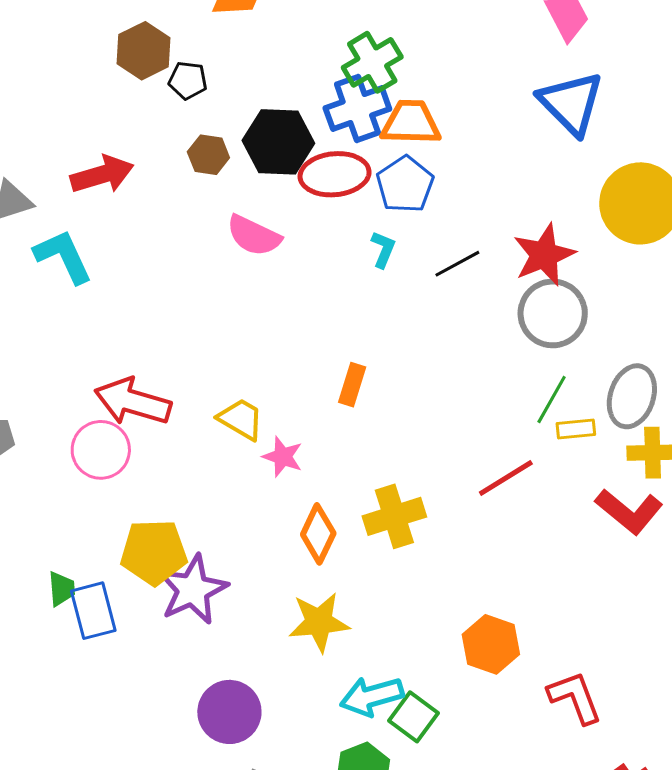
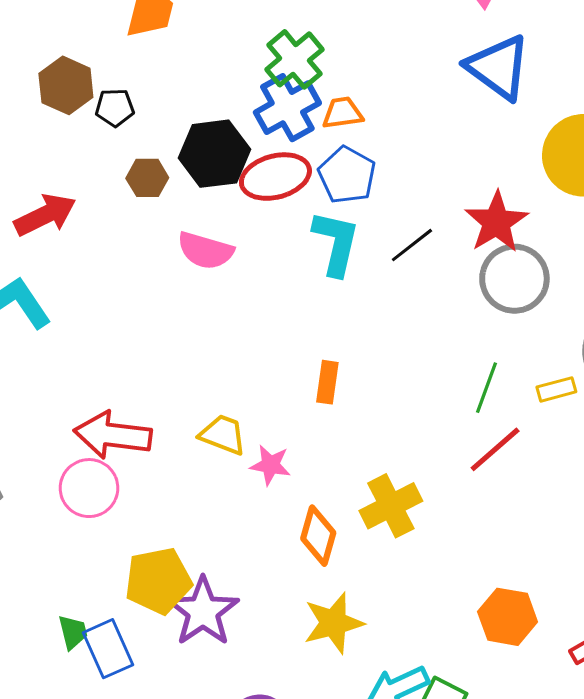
orange trapezoid: (411, 123) -> (342, 113), size x0.7
cyan L-shape: (383, 249) -> (336, 243), size x1.8
green line: (552, 400) -> (487, 388), moved

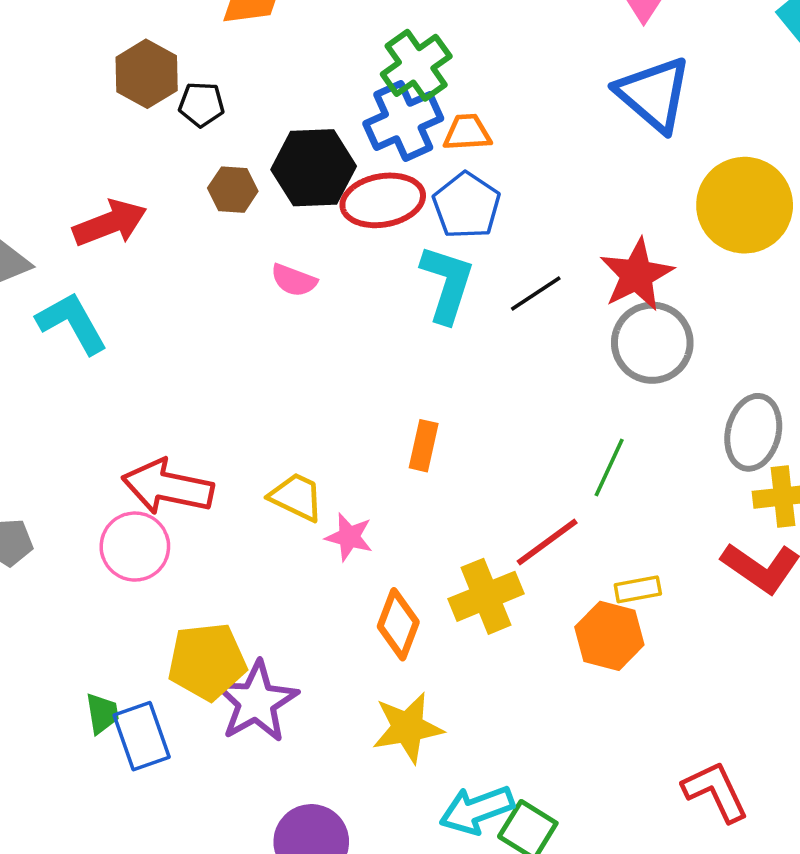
pink semicircle: (205, 251) -> (294, 280), size x0.7
yellow rectangle: (556, 389) -> (638, 589), moved
red line: (495, 449) -> (547, 542), moved
orange hexagon: (508, 617) -> (609, 636), moved

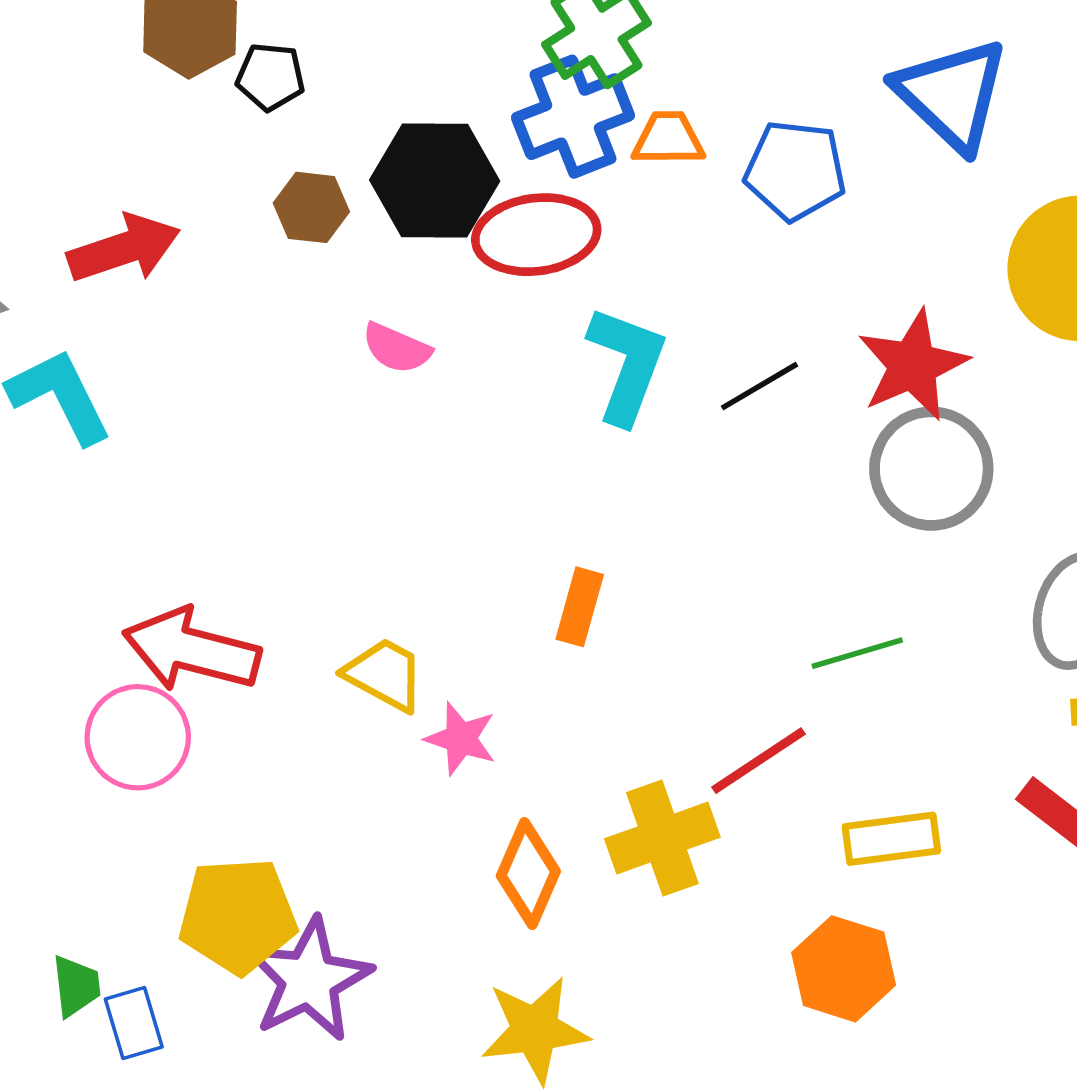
blue pentagon: (467, 206) -> (795, 170), moved, turned -30
green line: (609, 467) -> (857, 653), turned 46
yellow rectangle: (638, 589) -> (891, 839), size x1.4
orange hexagon: (609, 636) -> (844, 969), moved
blue rectangle: (142, 736) -> (134, 1023), size x0.7

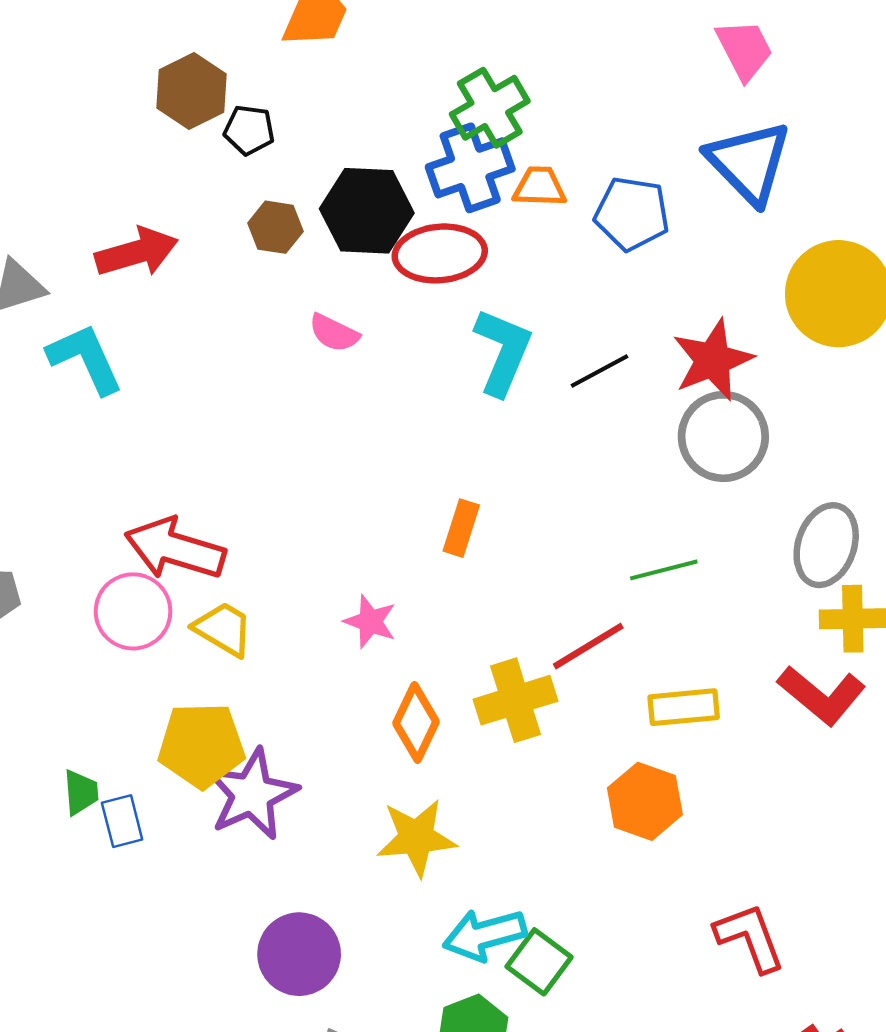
yellow trapezoid: (384, 674) -> (223, 629), moved

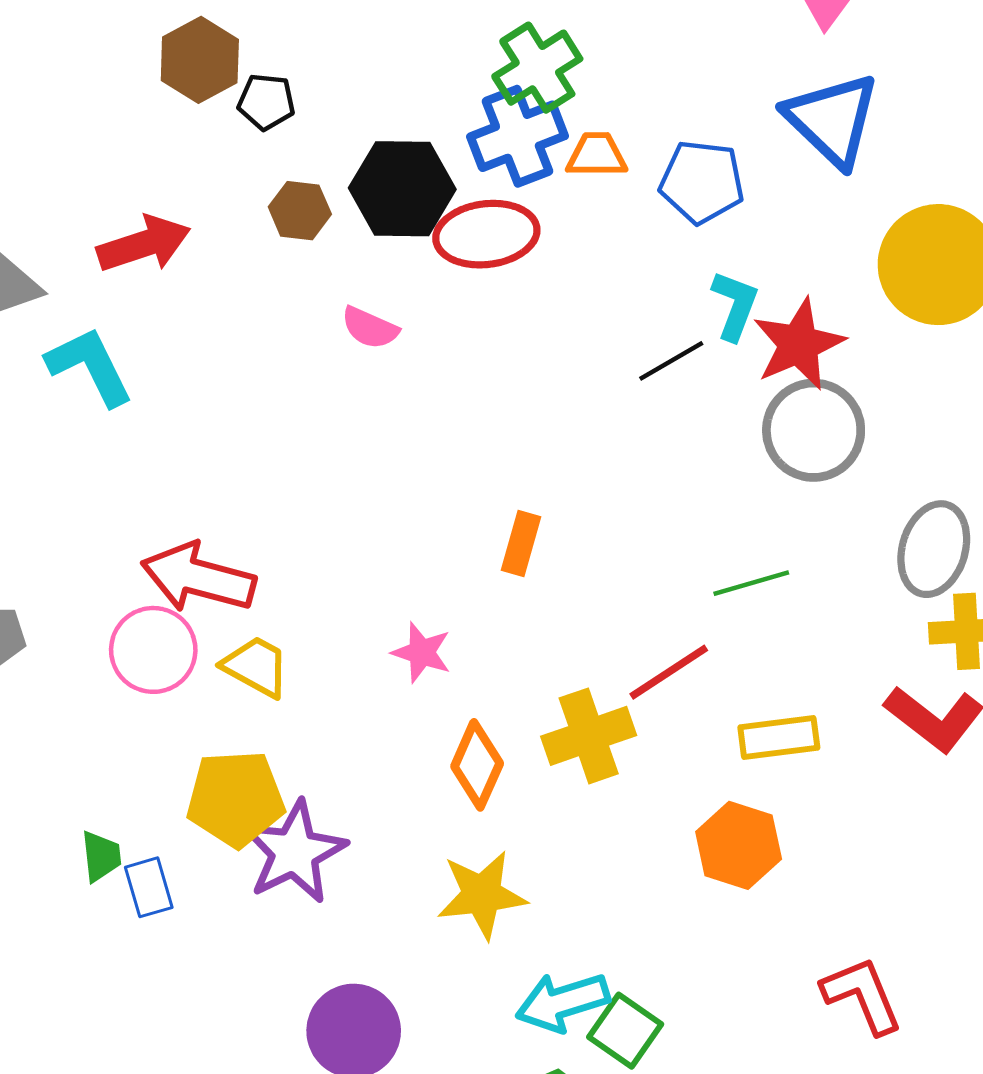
cyan L-shape: (503, 352) -> (735, 305), moved, size x0.7

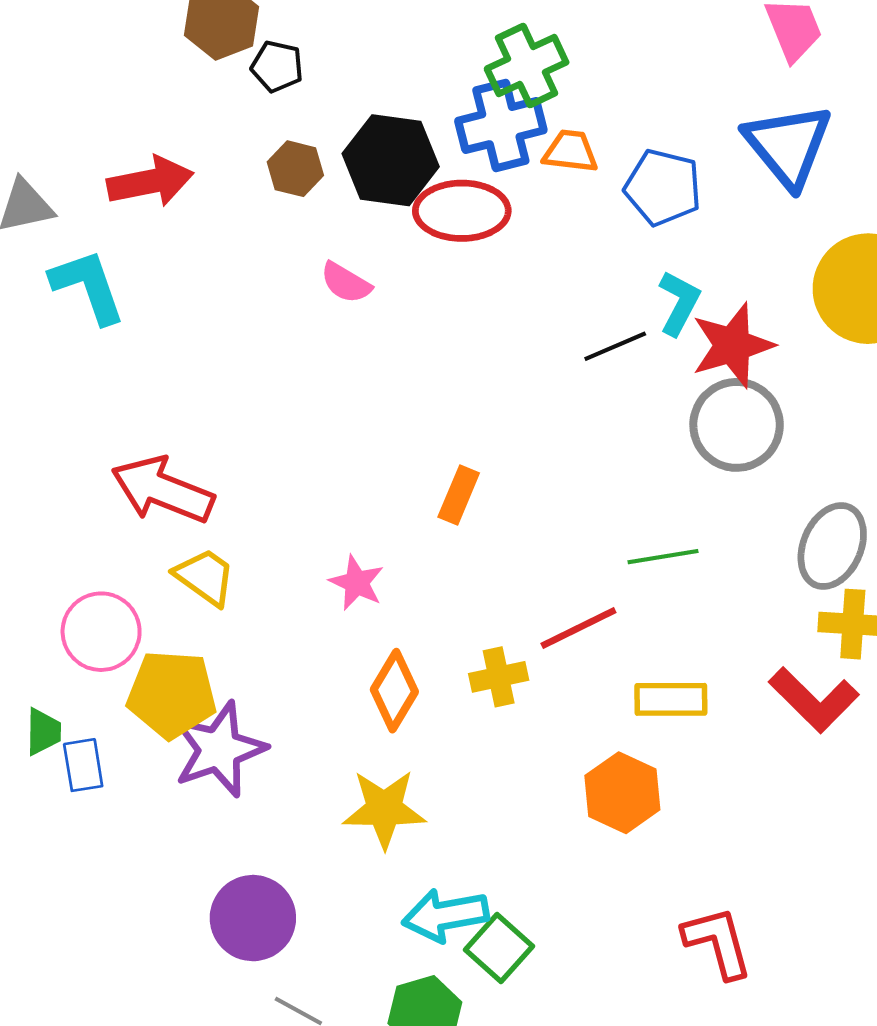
pink circle: (153, 650) -> (101, 632), moved
yellow cross: (589, 736) -> (499, 677), size x0.7

